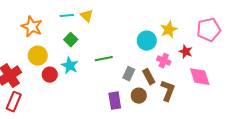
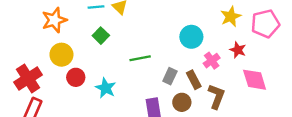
orange star: (32, 27) -> (54, 20), turned 30
yellow star: (169, 30) -> (231, 17), moved
pink cross: (164, 61) -> (212, 61), turned 32
cyan star: (70, 66) -> (106, 88), moved

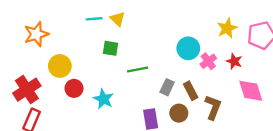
orange star: (54, 20) -> (36, 34), moved
green square: (101, 36) -> (110, 48), moved, turned -35
pink cross: (212, 61) -> (208, 61), moved

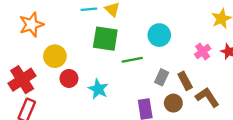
green square: (110, 48) -> (105, 39), size x1.6
cyan circle: (188, 48) -> (159, 35), moved
brown L-shape: (213, 107) -> (207, 97), turned -55

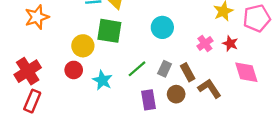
yellow circle: (55, 56) -> (83, 46), moved
green line: (132, 60) -> (137, 69), moved, turned -30

